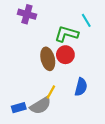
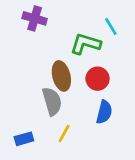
red circle: (65, 55) -> (98, 79), moved
yellow line: (51, 92) -> (64, 133), moved
gray semicircle: (40, 106) -> (52, 101), moved, turned -75

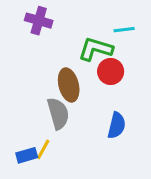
cyan line: (111, 26) -> (124, 30), turned -66
red circle: (98, 79) -> (111, 71), moved
yellow line: (64, 133) -> (43, 149), moved

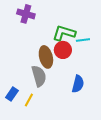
cyan line: (124, 30) -> (83, 40), moved
red circle: (111, 71) -> (63, 50), moved
blue rectangle: (27, 155) -> (12, 94), moved, turned -40

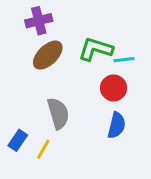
purple cross: (26, 14) -> (39, 21), turned -30
red circle: (63, 50) -> (114, 88), moved
brown ellipse: (46, 57) -> (48, 55), moved, turned 60

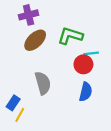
cyan line: (124, 60) -> (91, 53), moved
yellow line: (43, 149) -> (20, 115), moved

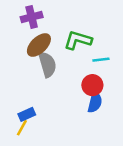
red circle: (83, 64) -> (92, 85), moved
gray semicircle: (43, 83) -> (47, 64), moved
blue rectangle: (13, 103) -> (27, 114), moved, turned 32

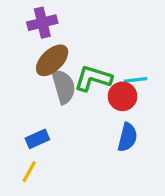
green L-shape: (78, 40) -> (93, 78), moved
red circle: (92, 85) -> (122, 96), moved
blue rectangle: (27, 114) -> (37, 139), moved

